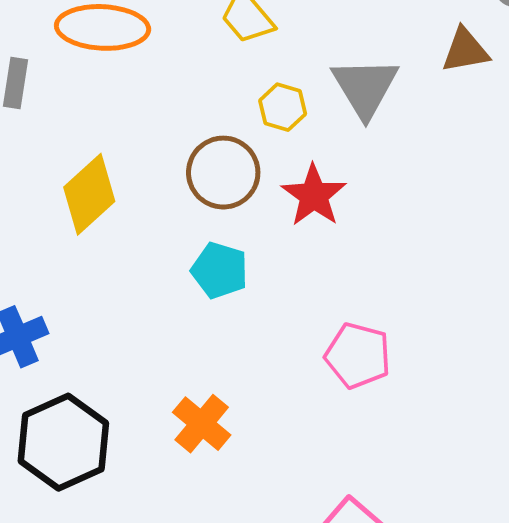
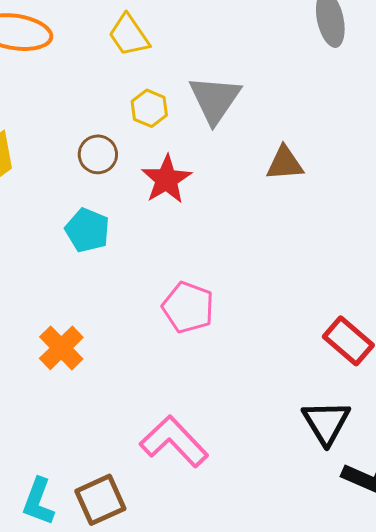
brown triangle: (465, 50) -> (285, 163), moved
brown circle: (223, 173) -> (98, 154), size x0.7

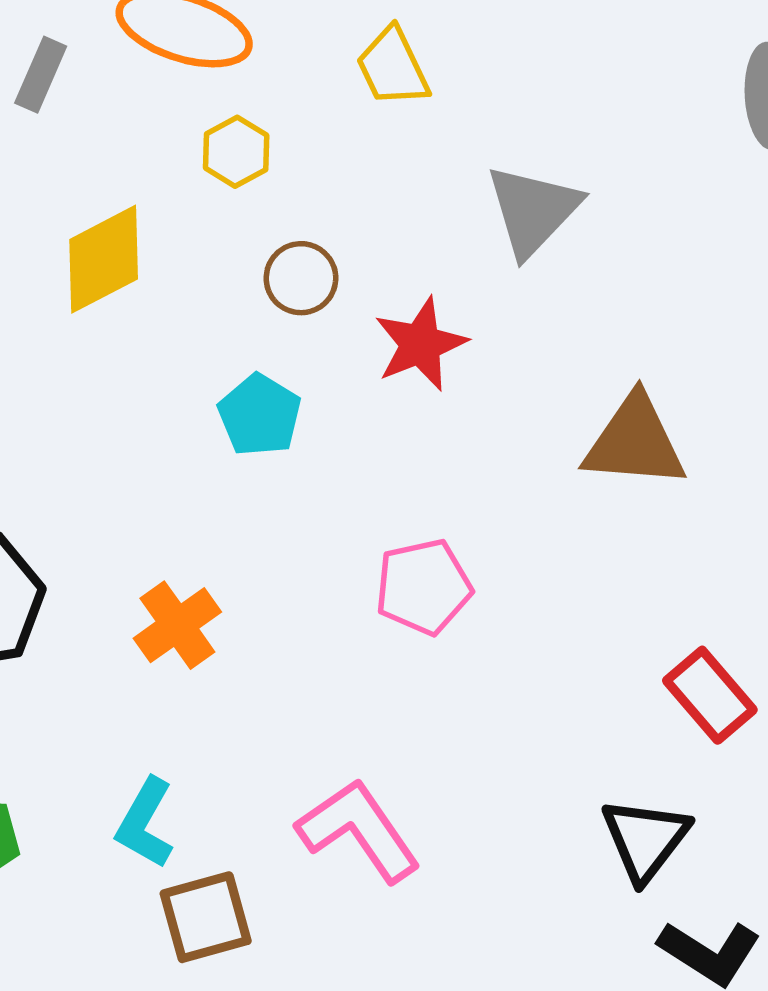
yellow hexagon: (149, 108) -> (236, 152), moved
brown triangle: (285, 163) -> (635, 442), moved, size x1.5
pink pentagon: (188, 307) -> (423, 587), turned 30
cyan L-shape: (38, 502) -> (145, 823), moved

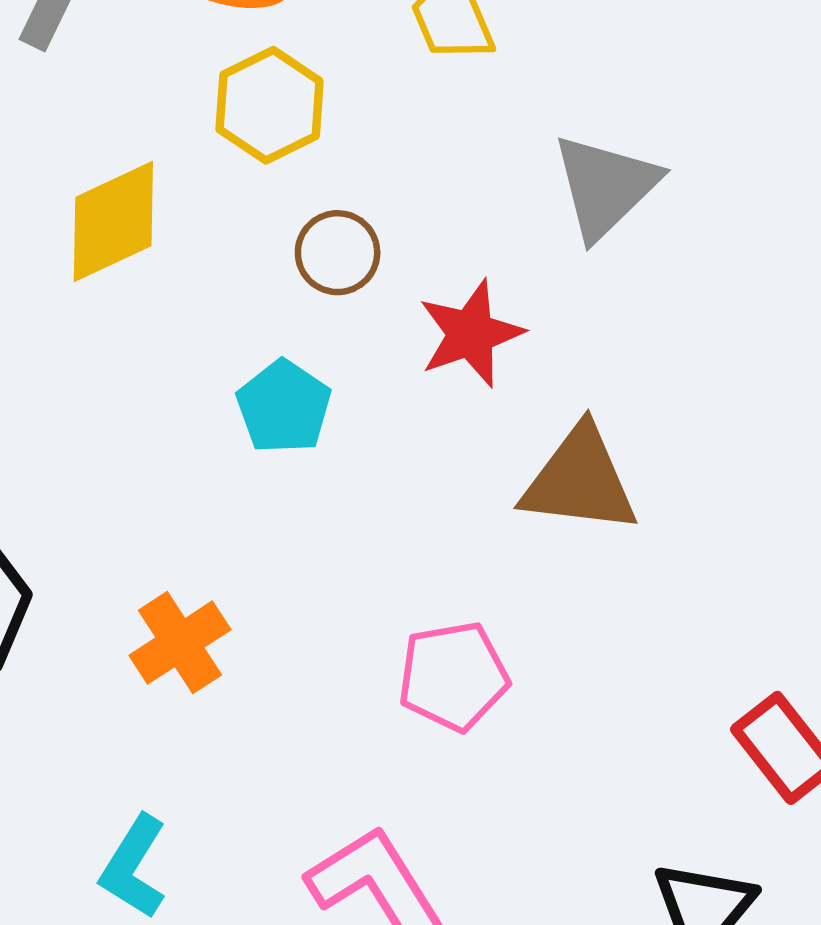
yellow hexagon: (236, 152) -> (270, 105), size x1.4
brown triangle: (635, 442) -> (580, 480), moved
pink pentagon: (423, 587) -> (453, 676), moved

